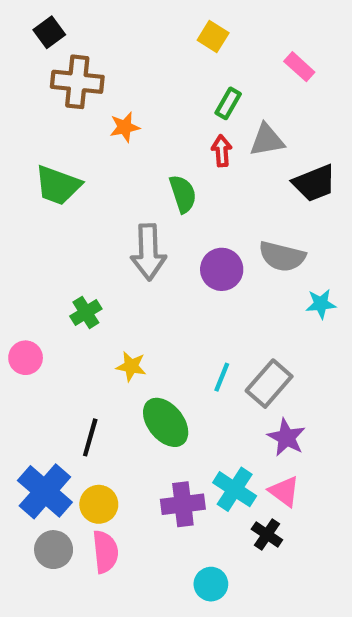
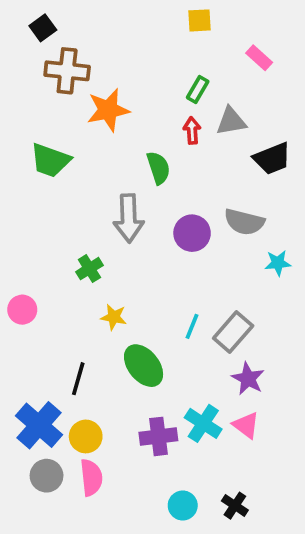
yellow square: (213, 37) -> (199, 20), moved, turned -35
orange star: (125, 127) -> (108, 110), size x1.6
green cross: (86, 312) -> (89, 269), moved
black cross: (267, 534) -> (235, 506), moved

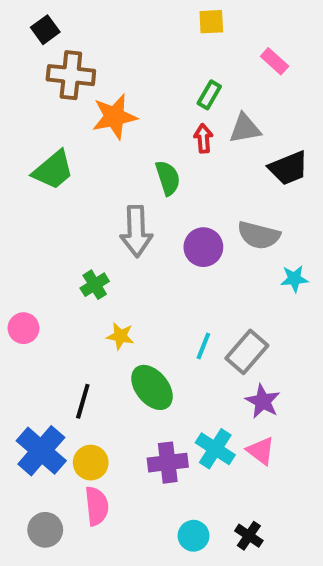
green trapezoid: (50, 160) -> (53, 170), turned -60
gray circle: (47, 476) -> (45, 530), moved

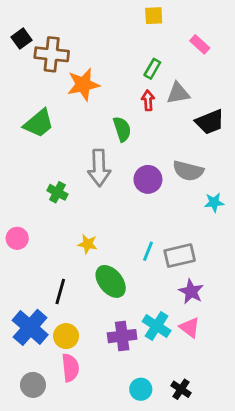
black square: (45, 30) -> (21, 39), moved
green cross: (95, 285) -> (57, 192), moved, turned -30
gray rectangle: (247, 352) -> (180, 256), turned 36

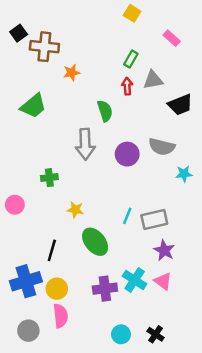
yellow square: (154, 16) -> (132, 13), turned 35
orange star: (83, 85) -> (72, 73), size x0.6
green cross: (57, 192) -> (49, 178), moved, turned -35
blue cross: (30, 327) -> (26, 281), turned 32

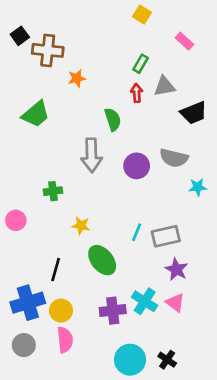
gray circle: (28, 331) -> (24, 345), moved
cyan circle: (121, 334) -> (130, 360), size x1.5

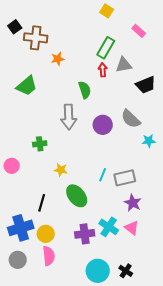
green rectangle: (141, 64) -> (106, 48), size x1.5
gray semicircle: (174, 158) -> (131, 119), turned 30

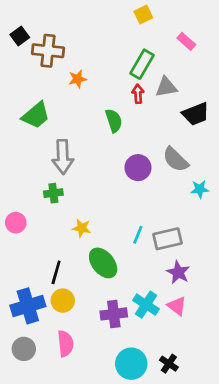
yellow square: (107, 11) -> (143, 15), turned 32
gray arrow: (69, 117) -> (63, 157), moved
yellow circle: (46, 234) -> (63, 301), moved

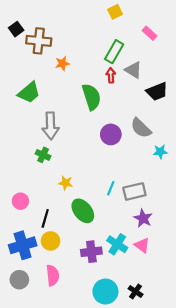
gray triangle: (166, 87) -> (133, 70), turned 42
green semicircle: (114, 121) -> (91, 97), size x1.4
green cross: (53, 193) -> (43, 155), turned 32
pink circle: (16, 223) -> (20, 201), moved

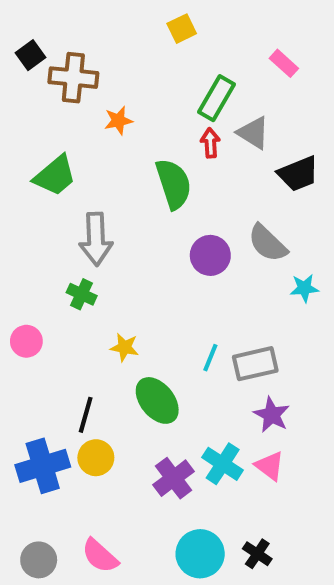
yellow square: (115, 12) -> (182, 29), moved
pink circle: (20, 201) -> (26, 341), moved
purple cross: (91, 252) -> (174, 478), turned -30
pink semicircle: (53, 275) -> (100, 556), moved, turned 138
gray circle: (19, 280) -> (39, 560), moved

